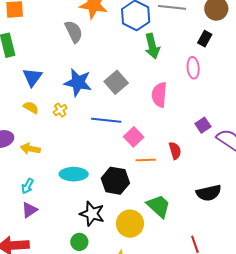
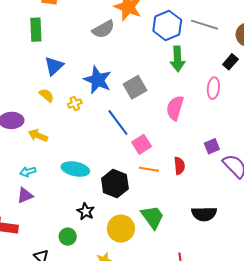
gray semicircle: (74, 32) -> (103, 29), turned 75
blue line: (106, 120) -> (118, 123), turned 36
cyan arrow: (27, 186) -> (28, 172), turned 35
black star: (92, 214) -> (86, 211), size x0.7

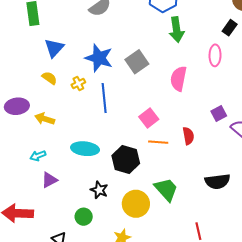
blue line: (118, 123) -> (104, 98), moved, turned 36
purple triangle: (25, 195) -> (49, 180), moved

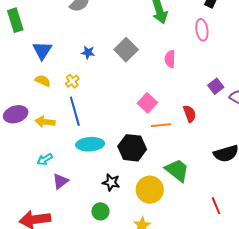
blue star: (99, 58) -> (88, 52), size x0.5
pink semicircle: (179, 79) -> (170, 59), size x0.7
blue line: (104, 98) -> (75, 111), moved

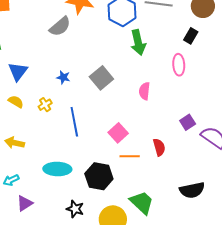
blue line: (75, 111) -> (74, 122), moved

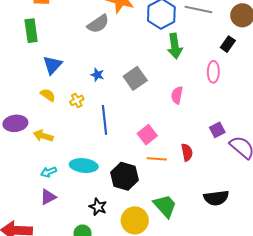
cyan arrow: (11, 180) -> (49, 172), moved

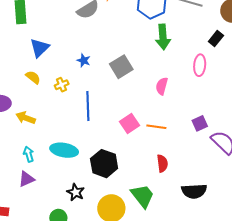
red semicircle: (187, 152) -> (162, 163), moved
orange line: (157, 159) -> (156, 127), moved
cyan arrow: (49, 172) -> (29, 154), turned 91

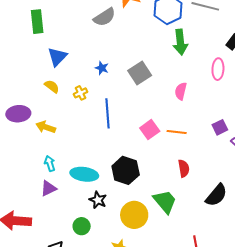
cyan ellipse: (64, 150) -> (84, 174), moved
black semicircle: (194, 191) -> (216, 195), turned -45

